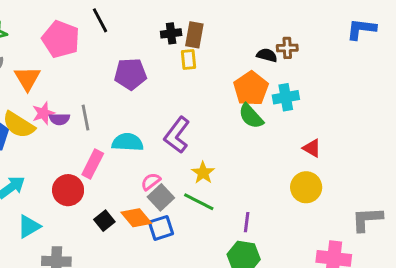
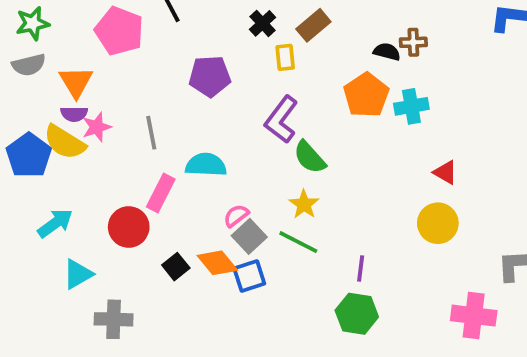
black cross: (171, 33) -> (263, 23), turned -36
brown rectangle: (194, 35) -> (313, 25), moved, turned 40
green semicircle: (251, 116) -> (310, 157), moved
purple semicircle: (59, 119) -> (74, 114), moved
purple L-shape: (177, 135) -> (281, 120), moved

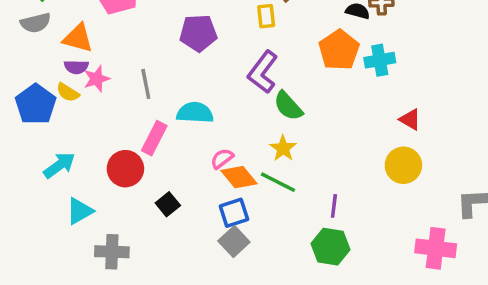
orange triangle: (76, 82) -> (78, 38), turned -44
yellow semicircle: (65, 142) -> (68, 92), size x0.6
gray square: (249, 236) -> (234, 242), moved
orange diamond: (217, 263) -> (239, 177), moved

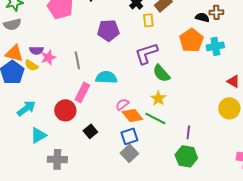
orange triangle: (78, 38) -> (14, 53), moved
purple L-shape: (263, 72) -> (146, 53), turned 35

